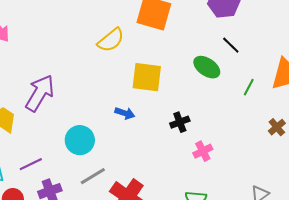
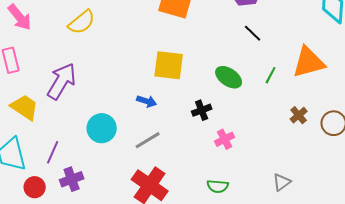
yellow semicircle: (111, 40) -> (82, 22), moved
green ellipse: (207, 67) -> (229, 77), moved
purple line: (31, 164) -> (53, 152), turned -40
gray line: (93, 176) -> (148, 140), moved

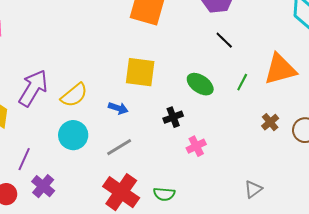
yellow semicircle: (82, 22) -> (74, 95), moved
purple cross: (72, 179) -> (43, 186), turned -30
green semicircle: (218, 186) -> (164, 194), moved

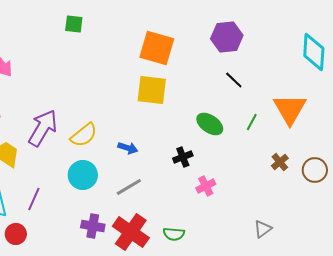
orange triangle: (280, 69) -> (290, 109), turned -45
yellow square: (140, 72) -> (152, 90), moved
purple cross: (43, 186) -> (93, 226), moved, turned -30

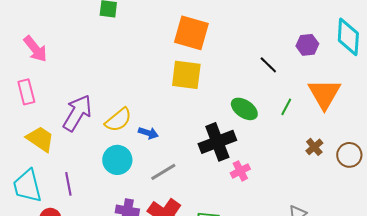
purple hexagon: (227, 37) -> (307, 45), moved, size x0.7
blue arrow: (128, 148) -> (148, 133), moved
black cross: (183, 157) -> (217, 142), size x1.8
purple line: (34, 199) -> (68, 184), turned -35

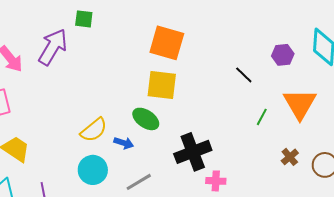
green ellipse: (244, 109) -> (146, 119), moved
purple arrow: (77, 113) -> (53, 47), moved
pink cross: (240, 171) -> (216, 181), turned 30

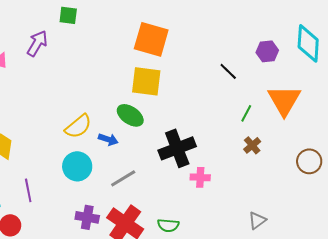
purple arrow: (53, 47) -> (37, 43), size x0.7
brown cross: (290, 157) -> (252, 145), moved

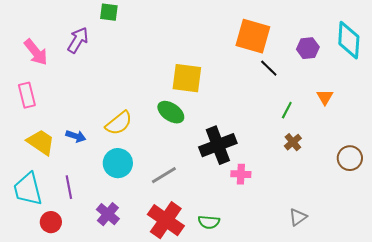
orange square: (151, 39) -> (253, 36), moved
orange triangle: (284, 100) -> (325, 97), size x0.5
blue arrow: (108, 139) -> (76, 136), moved
purple cross: (87, 217) -> (108, 214), moved, turned 30

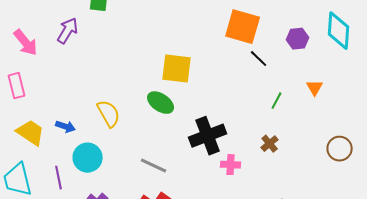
yellow semicircle: (119, 123) -> (109, 114), turned -80
brown cross: (293, 142) -> (270, 144), moved
cyan circle: (118, 163) -> (88, 158), moved
gray line: (164, 175) -> (154, 166), turned 56

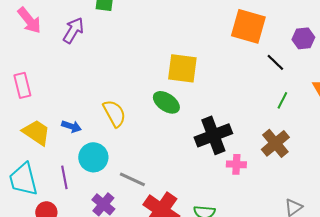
pink arrow: (26, 43) -> (29, 20), moved
black line: (259, 59) -> (275, 62), moved
brown cross: (270, 144) -> (275, 143), size x1.6
gray line: (154, 166) -> (132, 179), moved

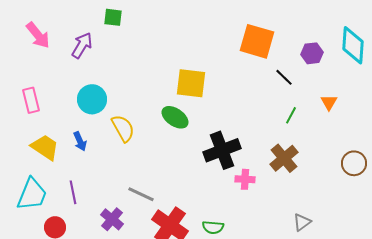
blue arrow: (71, 126) -> (80, 141), turned 48
cyan circle: (93, 157) -> (92, 99), moved
cyan trapezoid: (23, 179) -> (32, 194), turned -144

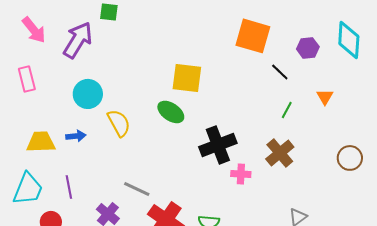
purple arrow: (82, 45) -> (78, 40), size x1.4
pink rectangle: (31, 100) -> (27, 79), moved
blue arrow: (80, 141) -> (76, 136), turned -72
yellow trapezoid: (45, 147) -> (41, 142), turned -36

